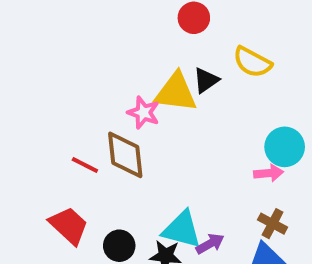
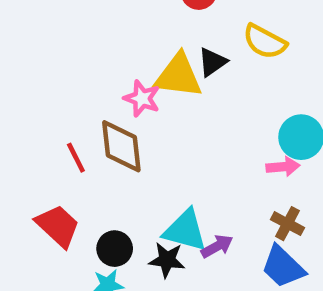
red line: (85, 165) -> (76, 158), turned 36

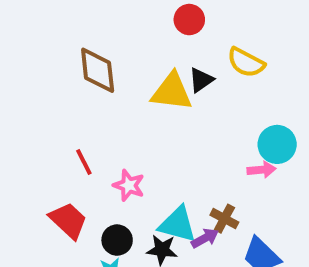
pink star: (142, 98) -> (129, 185), moved
brown diamond: (121, 146) -> (98, 70), moved
brown cross: (287, 224) -> (224, 219), moved

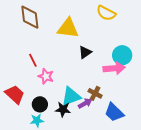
black triangle: (201, 80) -> (85, 52), moved
red line: (84, 162) -> (33, 60), moved
pink arrow: (261, 170) -> (114, 68), size x1.5
cyan triangle: (178, 224) -> (71, 96), turned -35

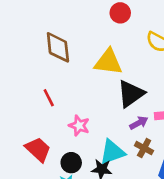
black triangle: (85, 52) -> (131, 94), size x1.6
red line: (33, 60) -> (49, 98), moved
purple arrow: (85, 103) -> (139, 123), moved

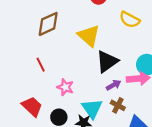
brown diamond: (58, 47) -> (48, 24), turned 72
yellow triangle: (108, 62) -> (89, 36), turned 35
cyan triangle: (112, 152) -> (92, 109), turned -45

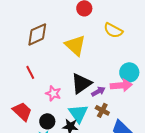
black triangle: (107, 61) -> (81, 83), moved

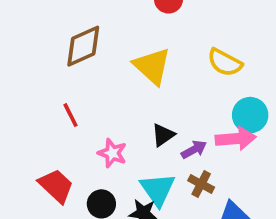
yellow semicircle: (113, 30) -> (225, 62), moved
black triangle: (81, 83) -> (163, 135), size x0.6

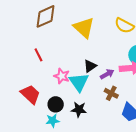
cyan triangle: (158, 189) -> (79, 82), moved

